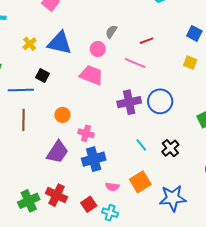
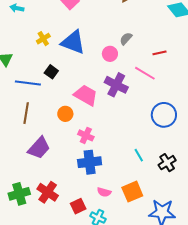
pink trapezoid: (91, 75) -> (86, 95), moved
purple cross: (129, 102) -> (116, 85), moved, turned 30
purple trapezoid: (57, 152) -> (39, 148), moved

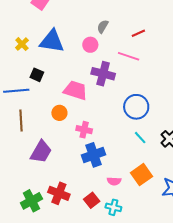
blue circle: (164, 115) -> (136, 107), moved

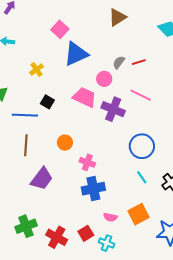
red line: (138, 33) -> (139, 62), moved
blue triangle: (52, 41) -> (76, 54), moved, turned -40
pink trapezoid: (75, 90) -> (85, 97), moved
red cross: (59, 193) -> (57, 237), moved

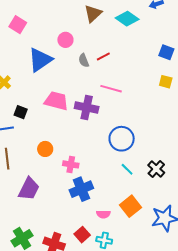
brown triangle: (117, 17) -> (93, 14), moved
pink square: (60, 29) -> (18, 25), moved
gray semicircle: (119, 62) -> (84, 60), turned -48
pink circle: (104, 79) -> (65, 40), moved

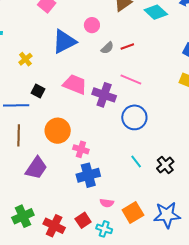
gray semicircle: (84, 60) -> (107, 48), turned -120
blue circle: (122, 139) -> (134, 117), moved
orange circle: (45, 149) -> (58, 131), size x1.6
orange square: (130, 206) -> (133, 212), moved

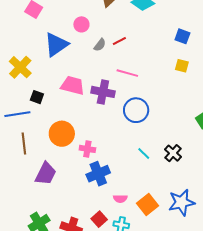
yellow cross: (25, 59) -> (20, 67), size x1.6

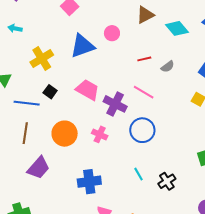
gray semicircle: (100, 45) -> (168, 67), moved
pink cross: (87, 149) -> (100, 134), moved

